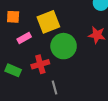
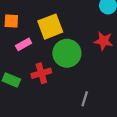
gray line: (54, 87) -> (85, 99), moved, turned 32

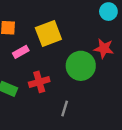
green circle: (67, 53) -> (81, 66), moved
gray line: (85, 99) -> (65, 108), moved

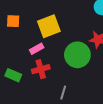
pink rectangle: (21, 52) -> (37, 49), moved

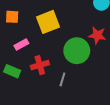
pink rectangle: (37, 49) -> (21, 45), moved
gray line: (63, 93) -> (62, 79), moved

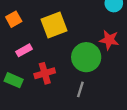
orange square: (12, 17) -> (14, 19), turned -32
gray line: (62, 79) -> (80, 89), moved

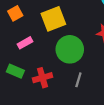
green circle: (86, 57) -> (70, 49), moved
red cross: (45, 73) -> (43, 78), moved

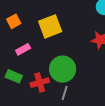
green circle: (70, 49) -> (63, 69), moved
gray line: (78, 80) -> (65, 93), moved

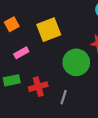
green circle: (63, 69) -> (76, 62), moved
green rectangle: (14, 76) -> (12, 80), turned -35

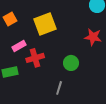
green circle: (76, 62) -> (71, 63), moved, size x0.6
red cross: (38, 87) -> (35, 58), moved

